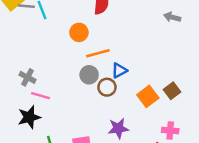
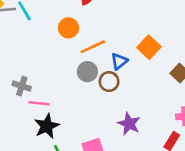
orange square: (148, 96) -> (149, 47), moved
black star: (29, 117) -> (47, 126), moved
purple star: (118, 128) -> (129, 124), turned -30

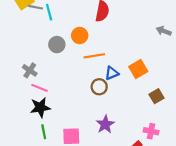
gray circle: (87, 72) -> (57, 45), moved

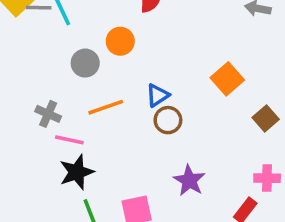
orange line: (94, 56) -> (106, 107), moved
blue triangle: (112, 73) -> (158, 95), moved

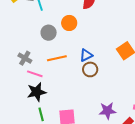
purple star: (189, 180) -> (107, 111), moved, turned 30

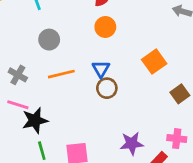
orange circle: (69, 23) -> (105, 27), moved
blue triangle: (86, 55) -> (101, 69), turned -32
pink line: (35, 74) -> (18, 105), moved

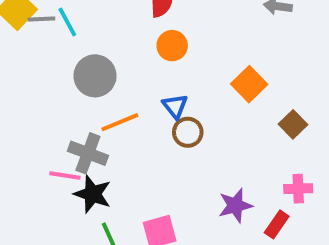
gray circle: (49, 40) -> (95, 76), size x1.4
gray cross: (18, 75) -> (88, 153), moved, size x1.4
black star: (35, 120) -> (93, 194), turned -30

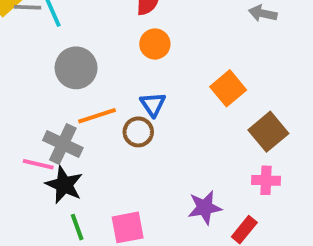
brown square: (293, 124) -> (268, 132), size x1.4
brown circle: (188, 132) -> (138, 132), moved
pink cross: (298, 189) -> (266, 180), moved

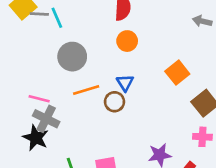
gray cross: (63, 144) -> (46, 119), moved
pink line: (38, 164) -> (39, 99), moved
black star: (64, 185) -> (36, 138), moved

